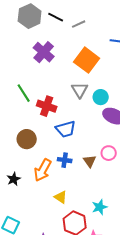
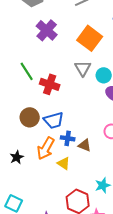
blue trapezoid: (66, 129) -> (54, 120), moved
brown triangle: (90, 161) -> (85, 145), moved, turned -32
yellow triangle: (61, 197) -> (64, 163), moved

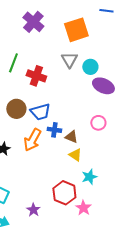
orange square: (90, 38) -> (76, 30), turned 35
green line: (27, 71) -> (13, 63), turned 54
yellow triangle: (64, 163) -> (75, 155), moved

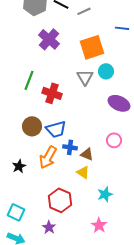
cyan circle: (90, 67) -> (106, 71), moved
yellow triangle: (75, 155) -> (83, 172), moved
red hexagon: (64, 193) -> (60, 200), moved

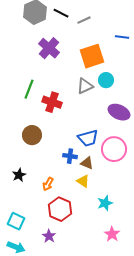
gray triangle: (85, 77) -> (85, 86), turned 36
blue trapezoid: (56, 129) -> (88, 138), moved
pink circle: (114, 140) -> (114, 149), size x1.6
orange arrow: (48, 157) -> (48, 184), moved, size x0.6
pink star: (99, 225) -> (112, 234), moved

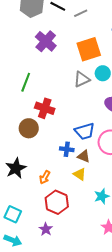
red cross: (52, 102) -> (45, 108), moved
black star: (19, 175) -> (16, 168), size x1.5

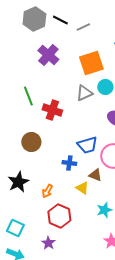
green line: (26, 82) -> (28, 96), turned -42
red cross: (45, 108) -> (52, 110), moved
brown triangle: (84, 156) -> (95, 175), moved

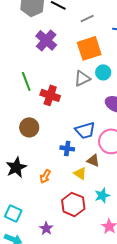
gray line: (83, 27) -> (87, 18), moved
red hexagon: (59, 216) -> (73, 204), moved

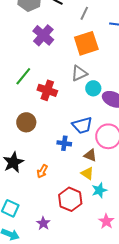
gray line: (87, 18) -> (84, 13), turned -40
cyan circle: (103, 72) -> (93, 88), moved
green line: (26, 81) -> (23, 76), turned 60
yellow triangle: (80, 173) -> (87, 173), moved

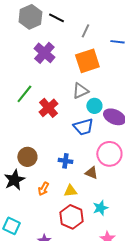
red cross: (47, 90) -> (48, 108), turned 30
brown circle: (26, 122) -> (27, 157), moved
blue trapezoid: (82, 125) -> (83, 127), moved
yellow triangle: (87, 173) -> (70, 191), moved, turned -40

